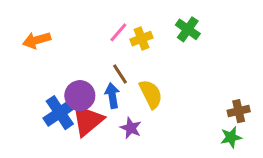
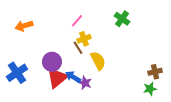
yellow cross: (142, 39) -> (84, 39), moved
blue arrow: (112, 96) -> (73, 77), moved, turned -49
blue cross: (60, 113) -> (17, 73), moved

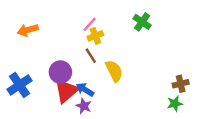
yellow cross: (84, 39) -> (95, 36), moved
purple star: (85, 83) -> (84, 106), moved

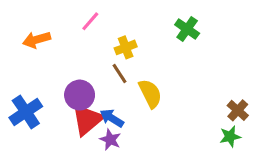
pink line: (90, 24) -> (90, 21), moved
brown cross: (181, 84) -> (238, 110), turned -35

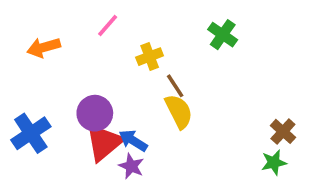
brown line: (119, 74) -> (175, 86), moved

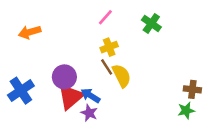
pink line: (108, 25) -> (105, 17), moved
yellow cross: (150, 57) -> (109, 47), moved
brown line: (175, 86) -> (107, 67), moved
brown cross: (283, 131) -> (192, 89), turned -35

